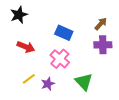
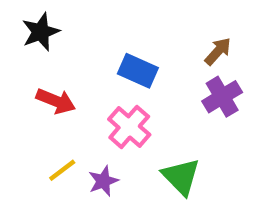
purple cross: (103, 45) -> (222, 97), turned -30

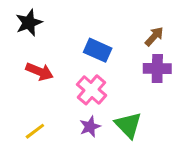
purple cross: (222, 97) -> (157, 69), turned 32
yellow line: (62, 170) -> (35, 131), moved
purple star: (103, 181) -> (90, 127), moved

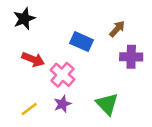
brown arrow: (154, 36) -> (117, 29), moved
pink cross: (92, 90) -> (62, 75), moved
purple star: (90, 127) -> (62, 104), moved

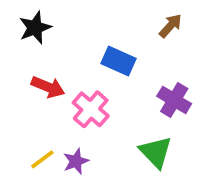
brown arrow: (117, 29) -> (170, 26), moved
purple cross: (131, 57) -> (174, 100), moved, turned 30
purple star: (62, 104) -> (76, 161), moved

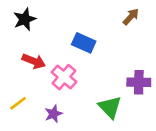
brown arrow: (170, 26) -> (131, 17), moved
purple cross: (174, 100) -> (139, 82), moved, turned -30
yellow line: (42, 159) -> (18, 103), moved

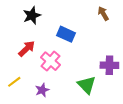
brown arrow: (131, 17) -> (103, 13), turned -72
black star: (25, 19) -> (32, 16), moved
red arrow: (34, 61) -> (27, 49), turned -66

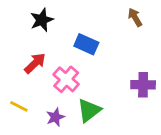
yellow line: (14, 82) -> (19, 106), turned 64
green triangle: (87, 85) -> (89, 110), moved, turned 36

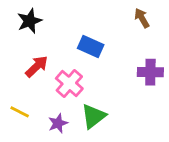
black star: (42, 20) -> (29, 21), moved
purple cross: (143, 85) -> (150, 72), moved

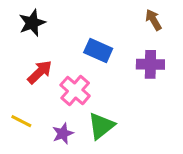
purple cross: (150, 72) -> (150, 64), moved

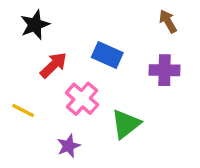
red arrow: (40, 72) -> (53, 65), moved
yellow line: (21, 121) -> (23, 111), moved
green triangle: (101, 126) -> (126, 124), moved

